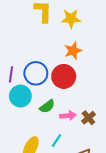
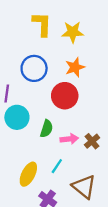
blue circle: (36, 73) -> (34, 68), moved
green semicircle: (47, 106) -> (47, 129), turned -35

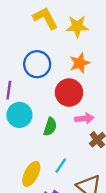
yellow L-shape: (42, 24) -> (45, 18), turned -30
pink arrow: (69, 139) -> (84, 118), moved

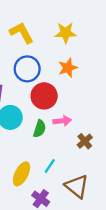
yellow L-shape: (45, 18) -> (22, 33), moved
red circle: (69, 93) -> (44, 96), moved
pink arrow: (84, 118) -> (62, 121), moved

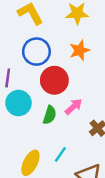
pink arrow: (62, 121) -> (74, 107), turned -36

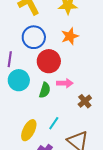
pink arrow: (74, 107) -> (65, 83), turned 42

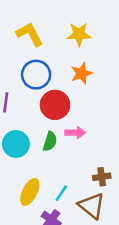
cyan circle: (19, 80) -> (16, 144), moved
brown cross: (85, 101) -> (102, 177), moved, turned 32
cyan line: (54, 123) -> (61, 193), moved

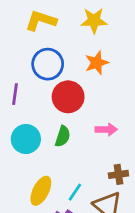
yellow L-shape: (30, 34) -> (41, 21), turned -44
pink arrow: (75, 133) -> (106, 129), moved

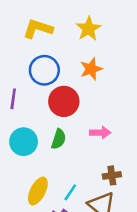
yellow star: (94, 21) -> (88, 29), turned -30

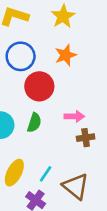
brown cross: (112, 175) -> (86, 138), moved

